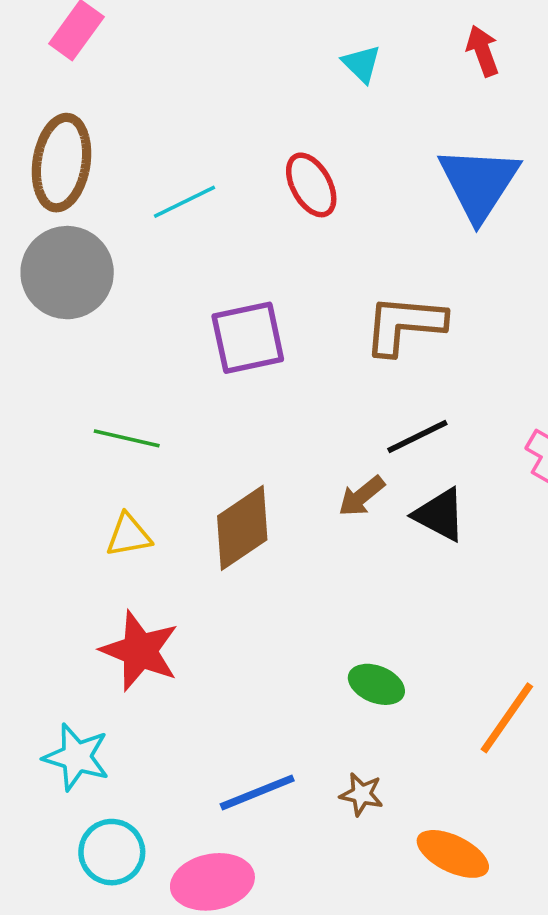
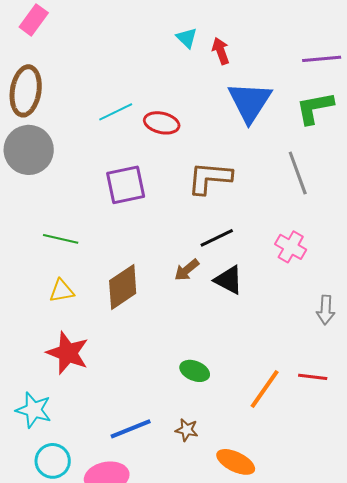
red arrow: (483, 51) -> (221, 51), moved
red ellipse: (311, 185) -> (162, 123), moved, turned -48
cyan line: (184, 202) -> (116, 112), moved

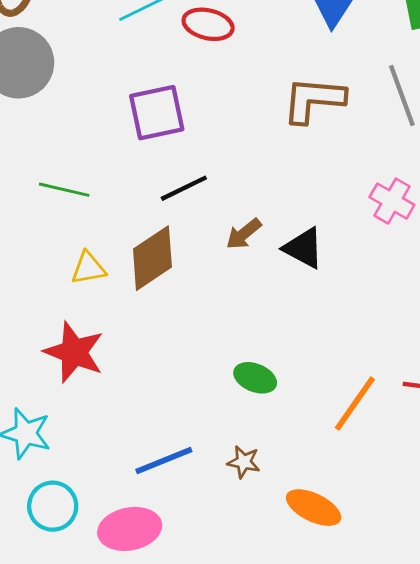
brown L-shape: (210, 178) -> (314, 100), moved
black line: (217, 238) -> (184, 188), moved
yellow triangle: (62, 291) -> (88, 268), moved

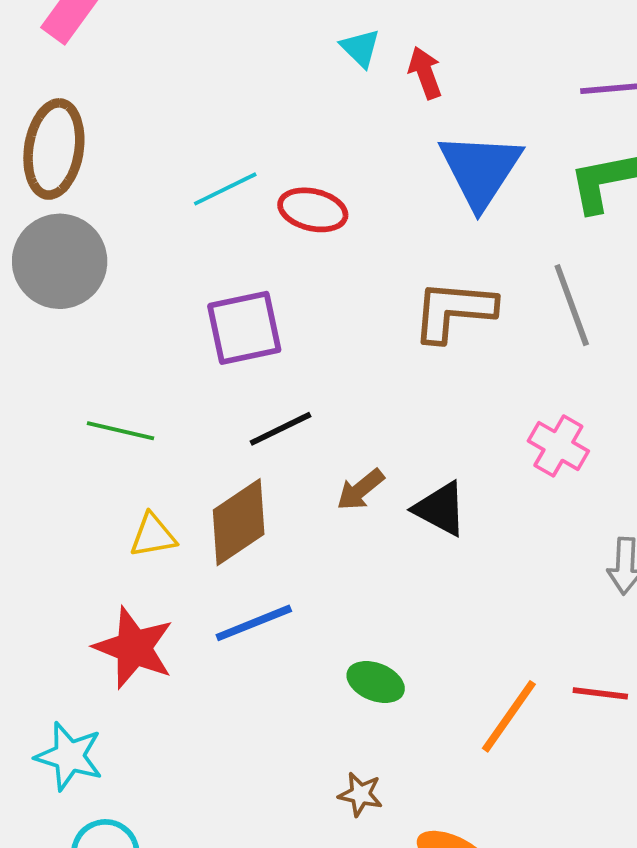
blue line: (164, 461) -> (254, 623), moved

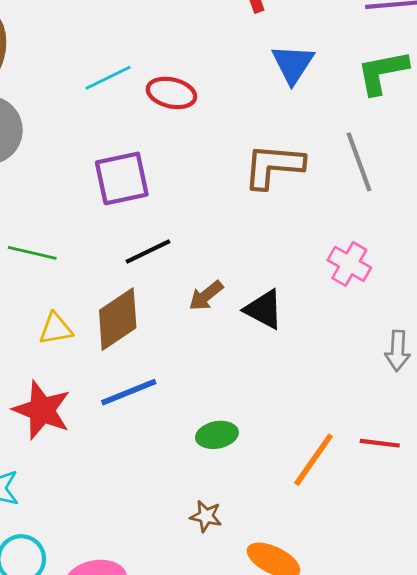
blue triangle: (480, 170) -> (293, 64), size x0.7
green ellipse: (376, 682) -> (217, 435), turned -33

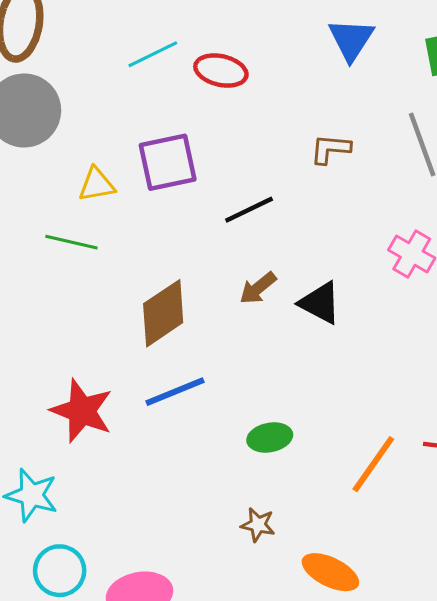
brown L-shape: (273, 166) -> (330, 149), size x0.6
black line: (148, 251) -> (249, 210), moved
yellow triangle: (56, 329) -> (97, 184), moved

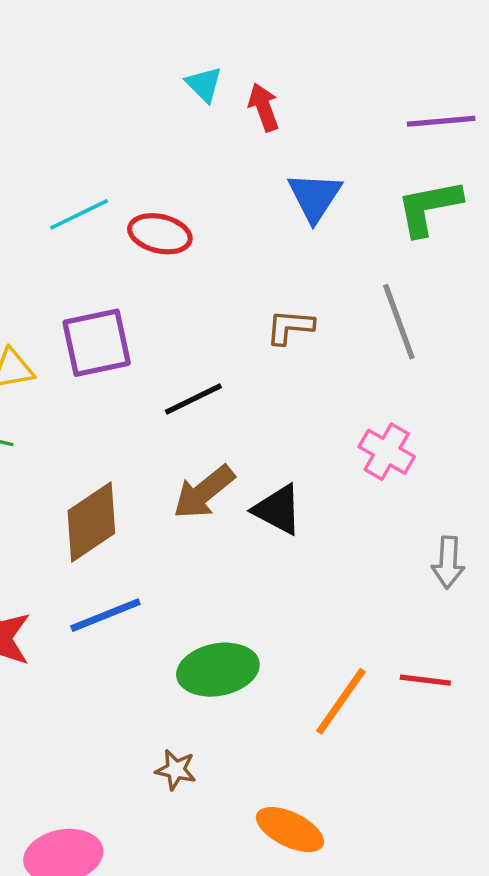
brown arrow: (258, 288) -> (204, 492), size x1.4
green ellipse: (270, 437) -> (218, 670), size x1.5
brown star: (258, 525) -> (176, 770), moved

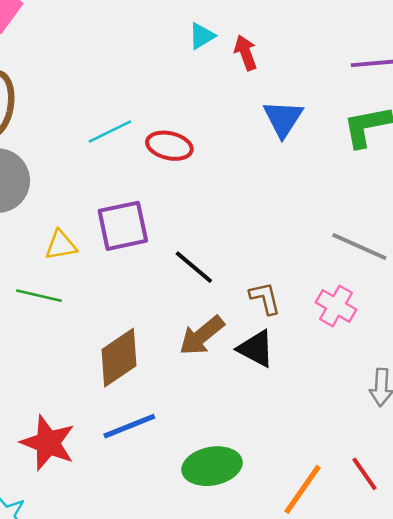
cyan triangle: (204, 84) -> (202, 36), turned 44
gray line: (399, 322) -> (359, 246), moved, turned -46
brown L-shape: (290, 327) -> (265, 298), moved, turned 72
black line: (193, 399) -> (194, 267), turned 66
red line: (425, 680) -> (364, 474), turned 48

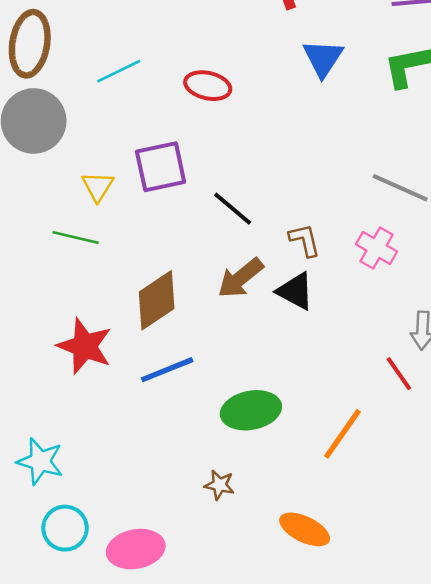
cyan line: (110, 132) -> (119, 71), moved
yellow triangle: (61, 245) -> (98, 186), turned -48
red star: (48, 443) -> (85, 346), moved
red line: (364, 474) -> (399, 374), moved

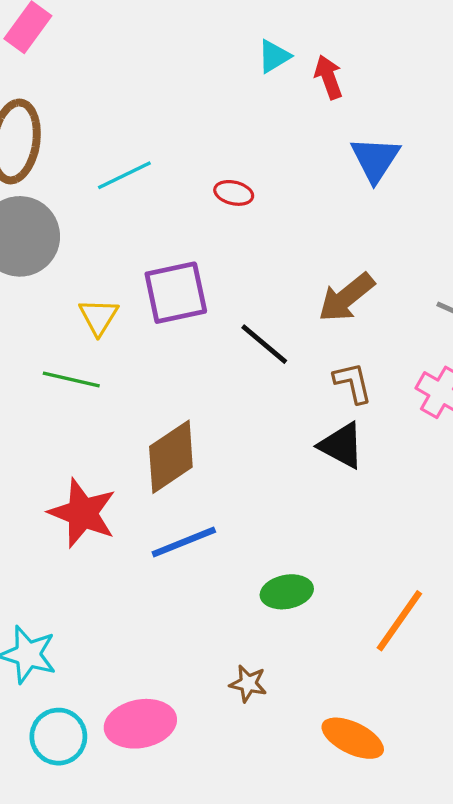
red ellipse: (208, 86) -> (234, 193), size x0.7
brown arrow: (240, 278) -> (346, 297), moved
green ellipse: (251, 410) -> (287, 592), size x0.7
pink ellipse: (136, 549) -> (140, 724), moved

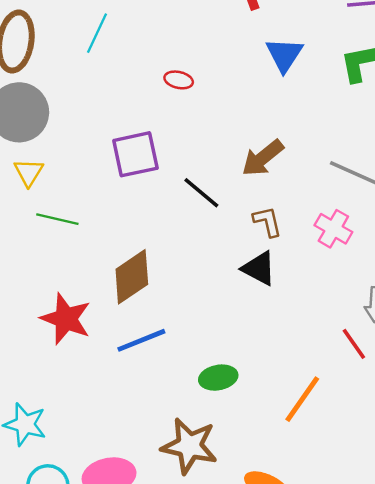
cyan line: (124, 175) -> (97, 33), moved, turned -39
yellow triangle: (99, 317) -> (29, 172), moved
brown star: (248, 684) -> (189, 446), size x2.0

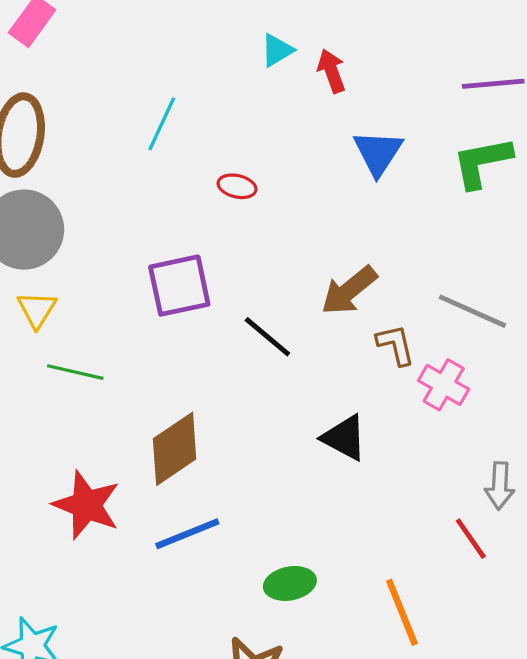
cyan line: (97, 33) -> (162, 124), moved
brown L-shape: (267, 222) -> (396, 345), moved
orange line: (302, 399) -> (402, 612), turned -57

